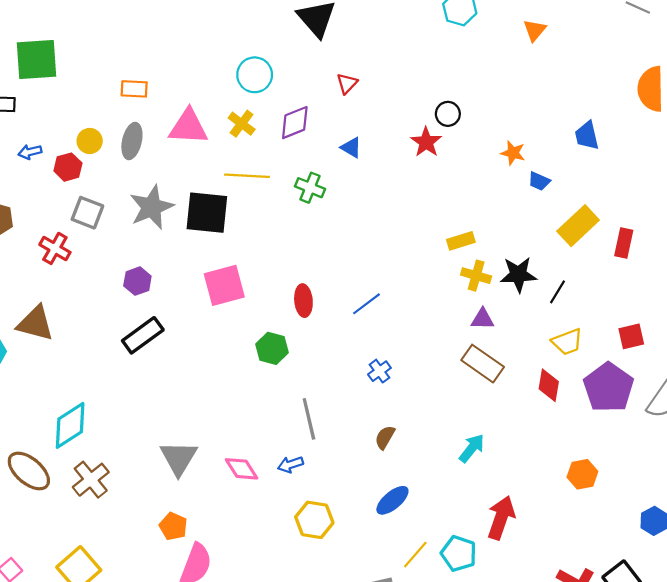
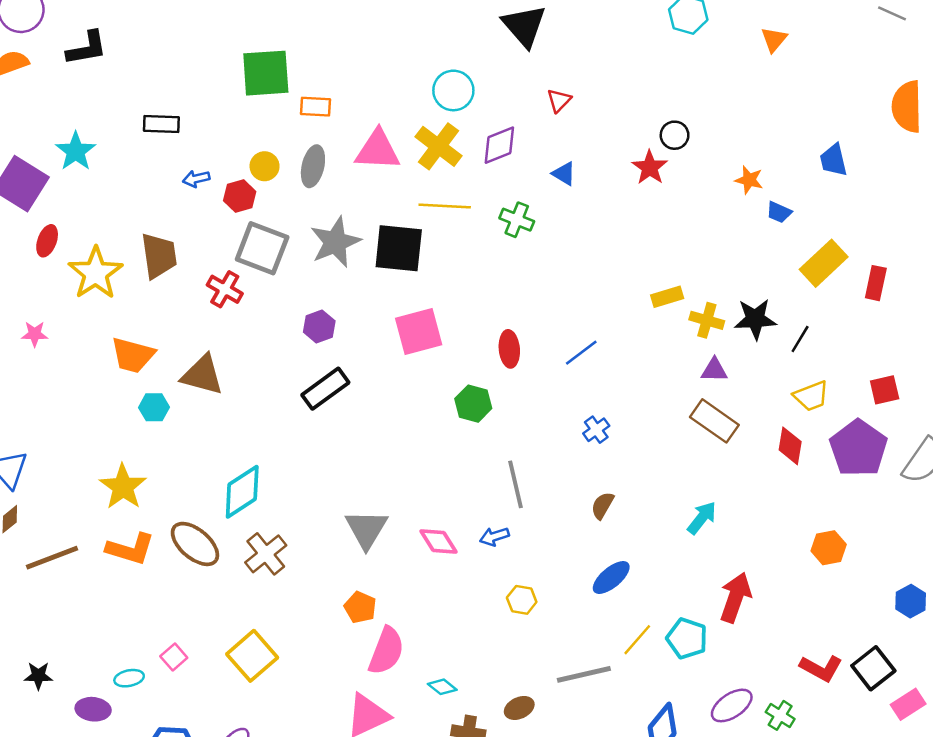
green square: (36, 60) -> (266, 73), moved
yellow cross: (242, 124) -> (438, 146), size x1.5
gray square: (87, 213) -> (262, 248), size x1.4
yellow rectangle: (461, 241) -> (667, 297), moved
yellow hexagon: (314, 520) -> (522, 600), size x0.7

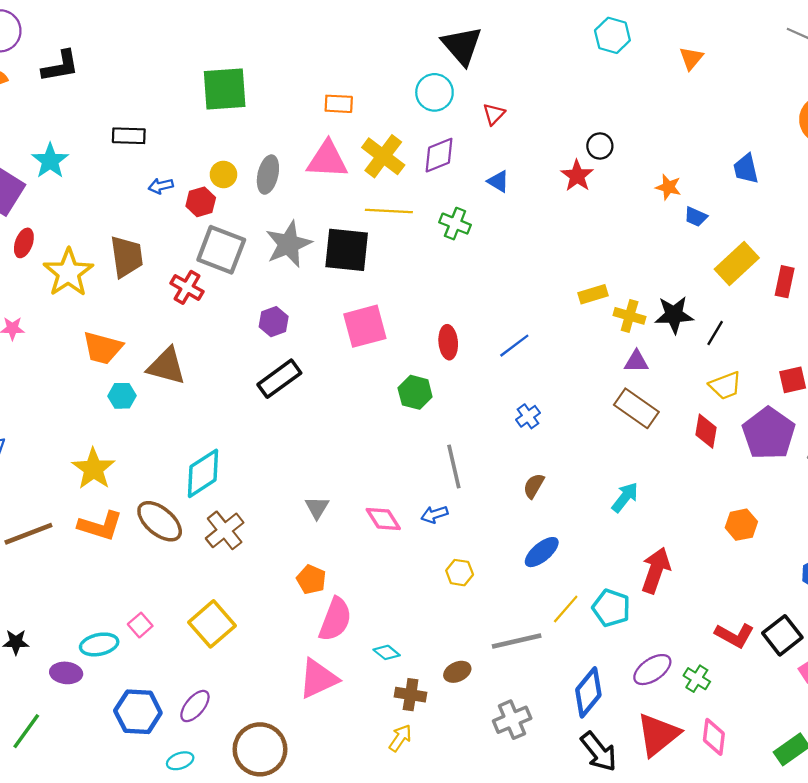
cyan circle: (453, 90) -> (434, 92), moved
orange rectangle: (315, 107) -> (339, 104), moved
gray triangle: (366, 529) -> (317, 508), size x0.6
cyan ellipse: (129, 678) -> (99, 644), size x1.4

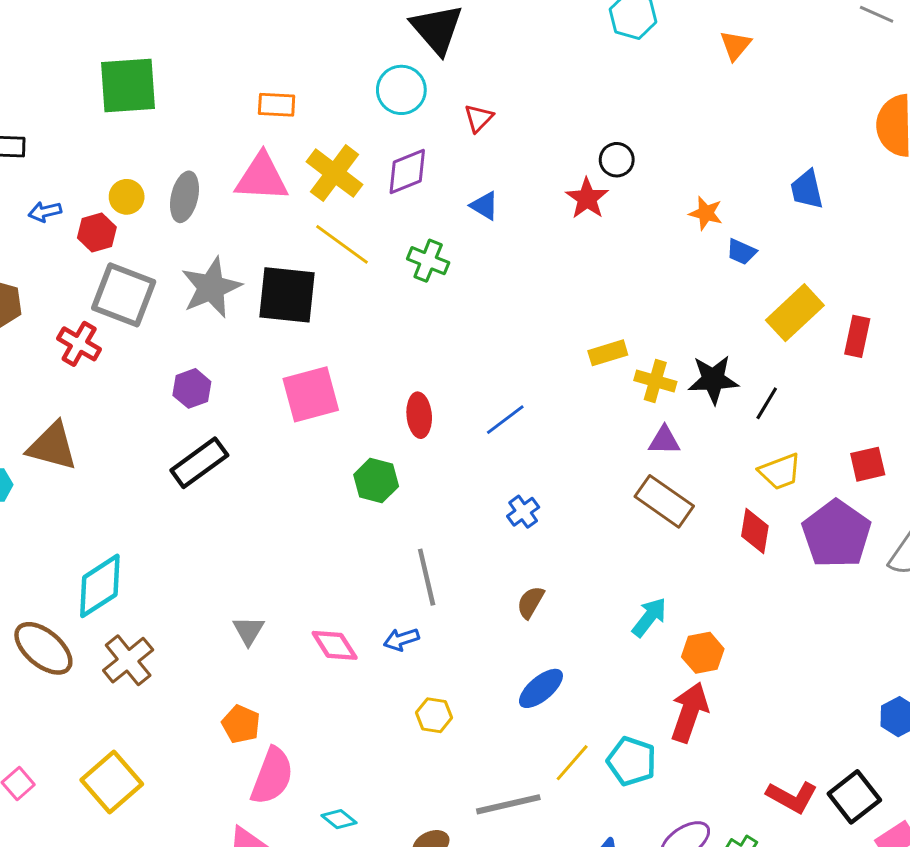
yellow line: (389, 211) -> (342, 244), turned 33
orange hexagon: (741, 525) -> (703, 653), moved

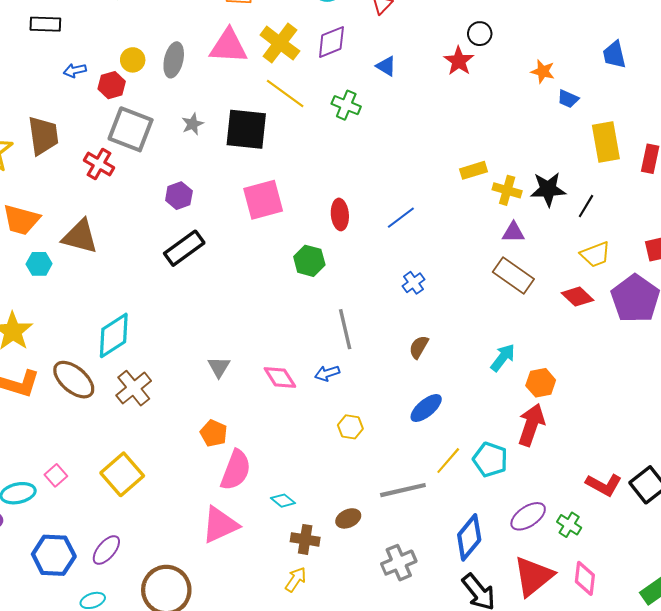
gray star: (211, 287) -> (193, 124), size x0.5
yellow rectangle: (795, 313) -> (606, 142), turned -57
red diamond: (755, 531) -> (578, 297), turned -56

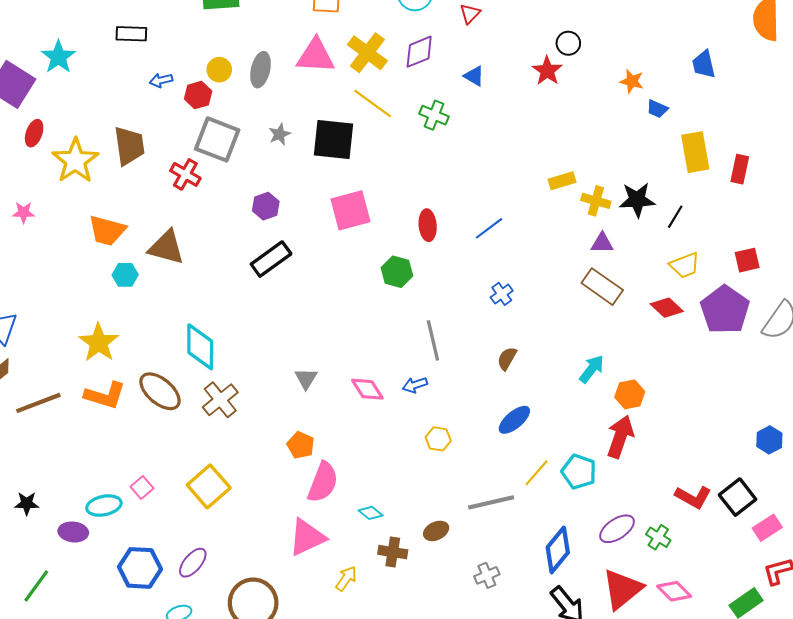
cyan diamond: (114, 335) -> (200, 347), turned -57
gray cross: (399, 563) -> (487, 575), size x0.7
pink diamond: (585, 578) -> (674, 591), turned -52
yellow arrow: (296, 579) -> (346, 579), moved

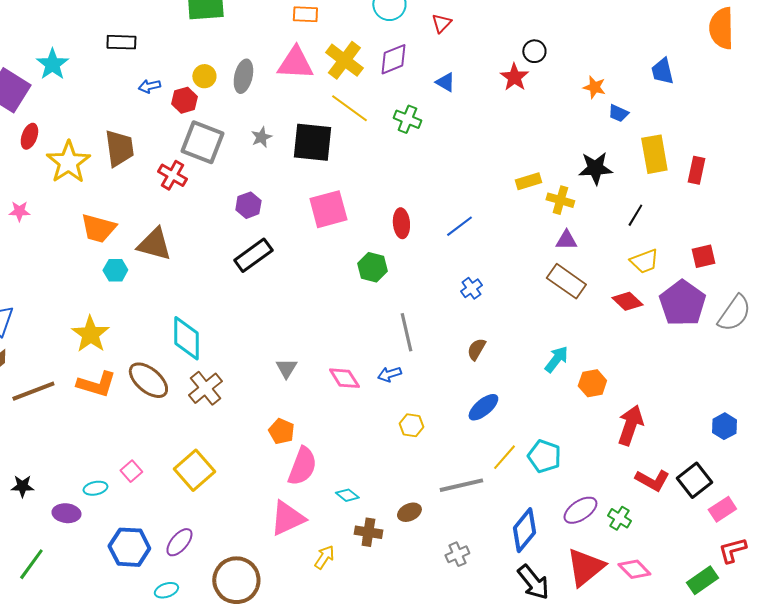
black star: (637, 200) -> (595, 168), moved
red arrow: (620, 437) -> (630, 425), moved
cyan ellipse: (104, 506) -> (95, 488), size x0.7

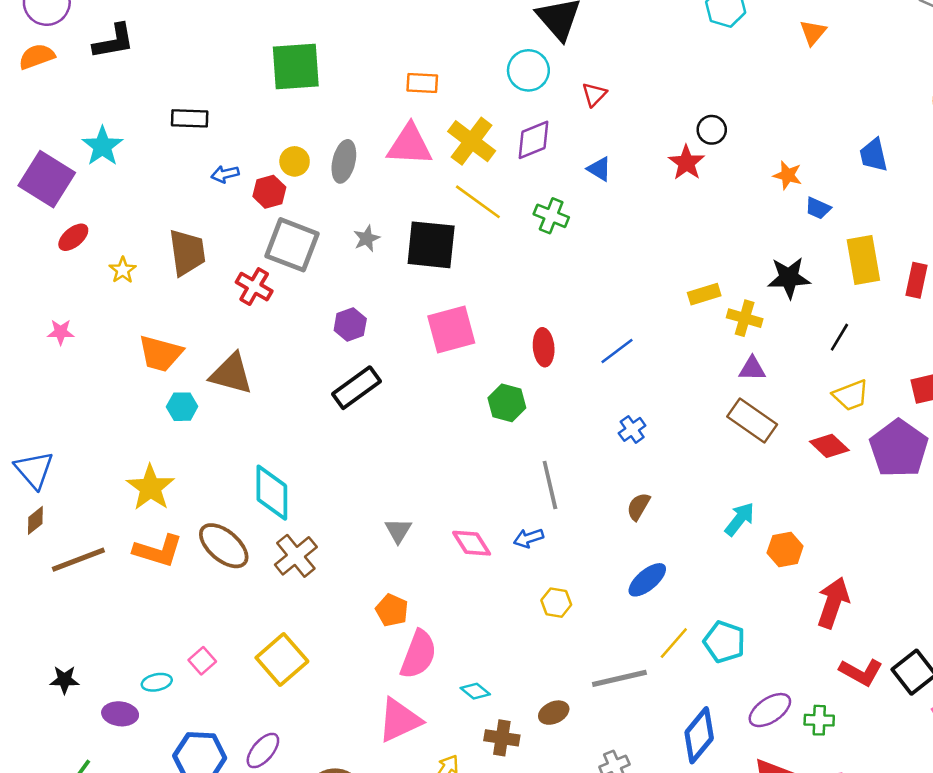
red ellipse: (29, 136) -> (73, 237), turned 30
yellow star: (68, 162) -> (123, 270), size x0.5
green cross: (619, 518) -> (819, 720), turned -30

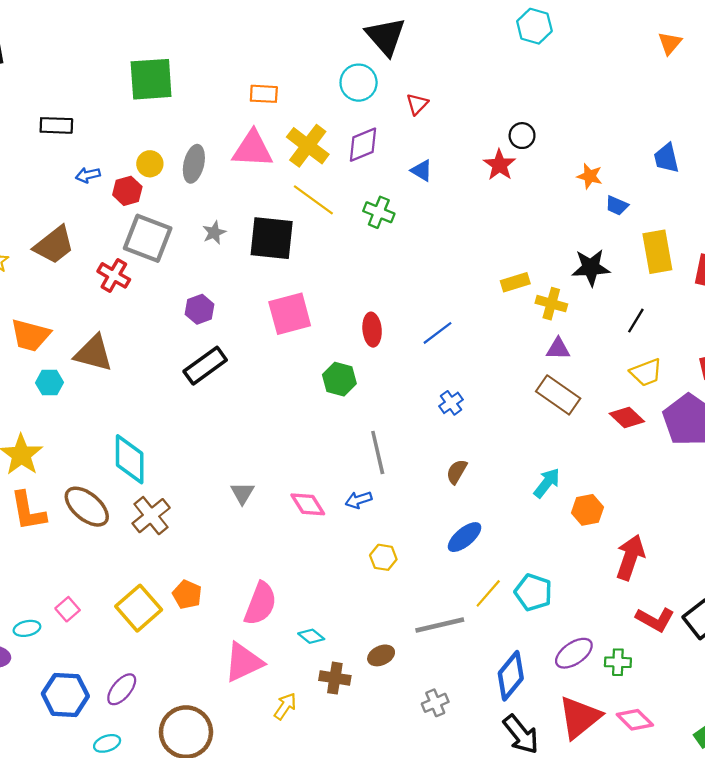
orange triangle: (813, 32) -> (670, 43), moved
brown trapezoid: (187, 252) -> (54, 245), turned 60
orange L-shape: (158, 551) -> (28, 511), turned 63
orange pentagon: (392, 610) -> (187, 595), moved

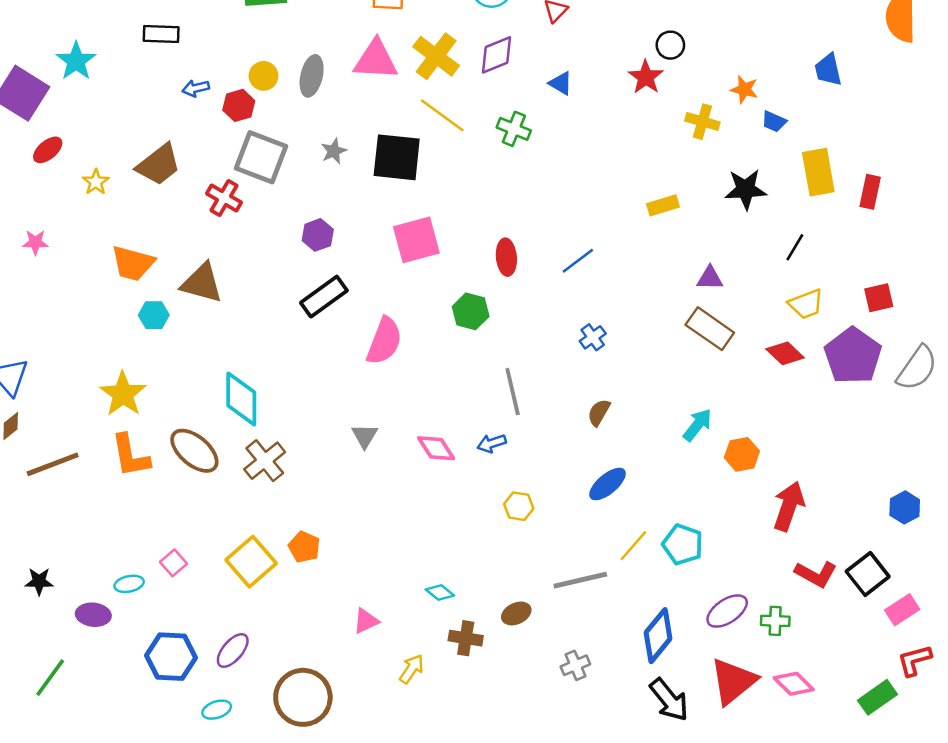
yellow cross: (551, 304) -> (702, 122), moved
pink semicircle: (260, 604) -> (384, 341), moved
pink triangle: (243, 662) -> (366, 621), size x0.6

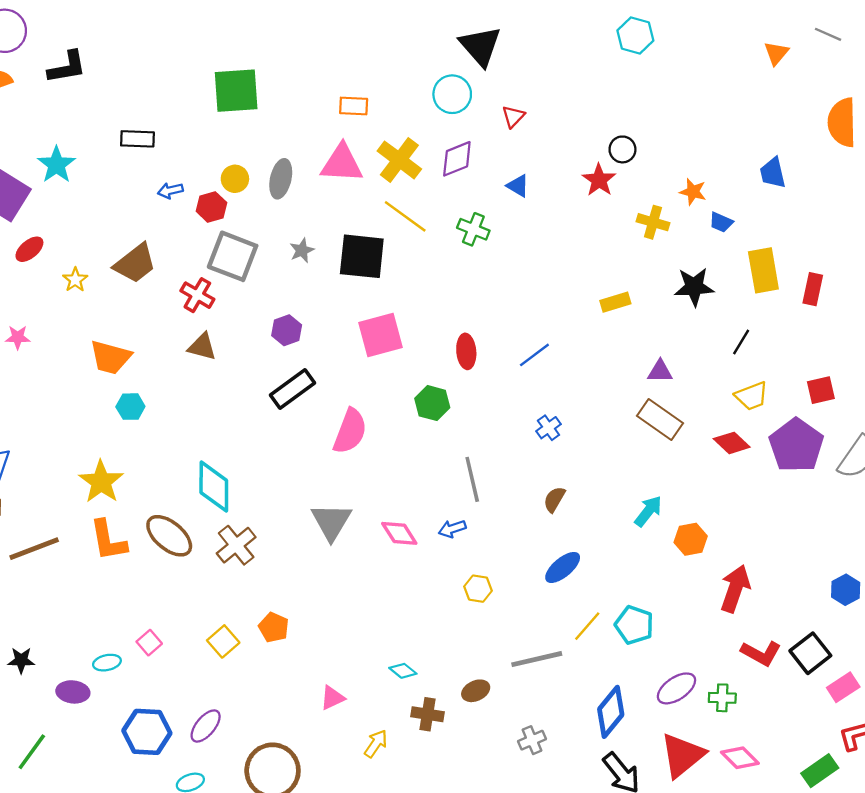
brown triangle: (202, 283) -> (202, 347), moved, size x0.7
gray triangle: (365, 436) -> (331, 522), size x1.6
yellow square: (251, 562) -> (223, 641), size x0.7

